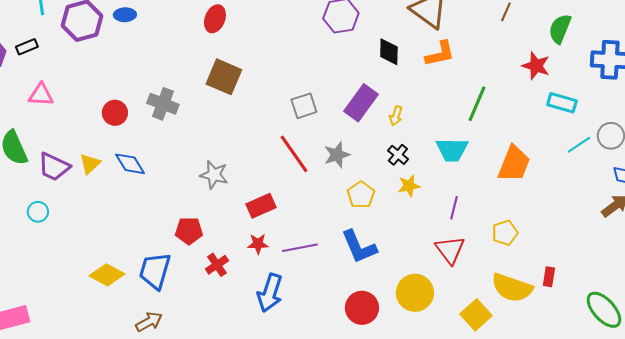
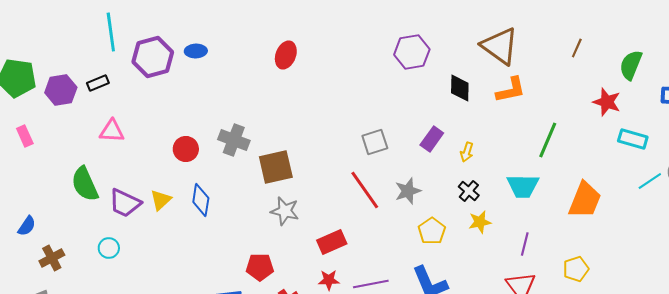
brown square: (224, 77) -> (276, 167), moved, turned -36
purple rectangle: (361, 103) -> (432, 139), size x0.7
blue diamond: (130, 164) -> (201, 200), turned 40

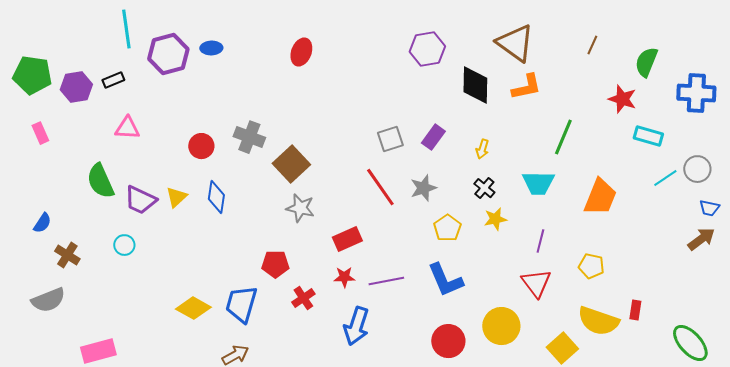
black diamond: (460, 88) -> (475, 85), size x1.4
purple rectangle: (432, 139) -> (433, 137), moved
brown square: (276, 167) -> (291, 164), turned -30
brown cross: (52, 258) -> (67, 255), turned -30
yellow pentagon: (576, 269) -> (591, 266), turned 30

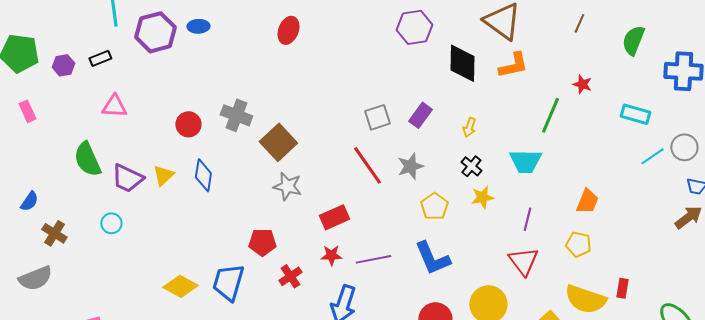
purple hexagon: (76, 87) -> (63, 65), size x0.7
red star: (622, 99) -> (582, 84), moved, size x0.7
orange trapezoid: (600, 197) -> (587, 201), moved, size x0.7

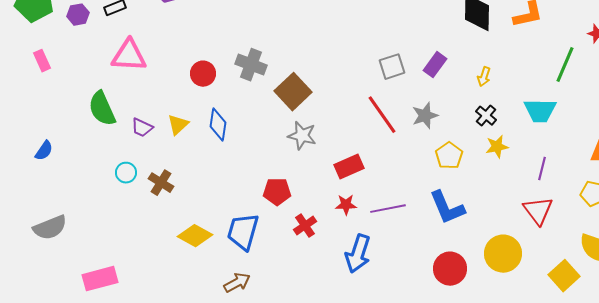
pink triangle: (114, 106) -> (129, 56), size x1.4
purple trapezoid: (127, 178) -> (142, 128), size x0.7
brown cross: (54, 233) -> (161, 183), moved

